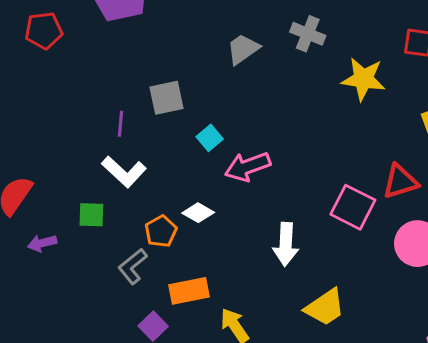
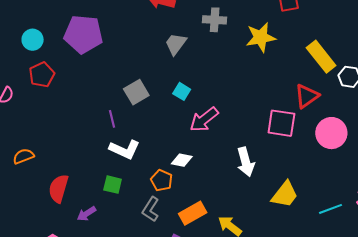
cyan square: (210, 138) -> (182, 91), moved
green square: (91, 215) -> (113, 185), turned 30

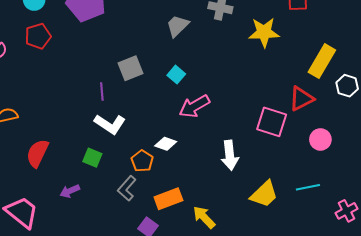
yellow rectangle: (321, 57) -> (322, 61), turned 60
pink circle: (331, 133) -> (320, 139), size x0.7
cyan line: (330, 209) -> (308, 187), moved
purple arrow: (87, 214) -> (70, 191), moved

